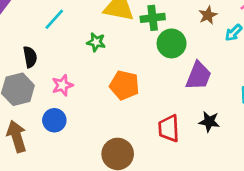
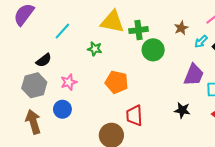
black semicircle: (30, 57) -> (44, 60), turned 63
purple trapezoid: (198, 76) -> (194, 75), moved
red trapezoid: (169, 128) -> (134, 115), moved

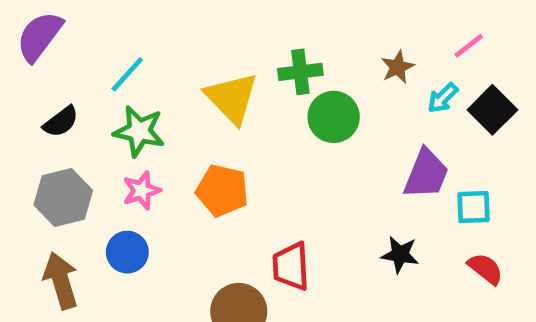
yellow triangle: (112, 22) -> (232, 98), moved, turned 35
green star: (95, 49) -> (139, 131), moved, size x1.5
black semicircle: (44, 60) -> (61, 122), moved
orange pentagon: (117, 82) -> (222, 190), moved

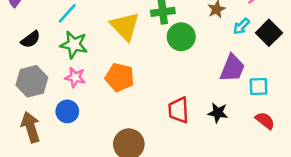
pink star: (142, 190) -> (75, 77), turned 30
red trapezoid: (291, 266) -> (179, 110), moved

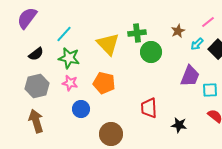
blue circle: (67, 111) -> (81, 109), moved
black star: (218, 113) -> (179, 125), moved

